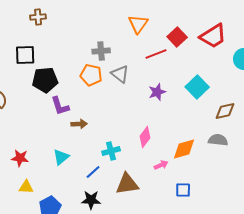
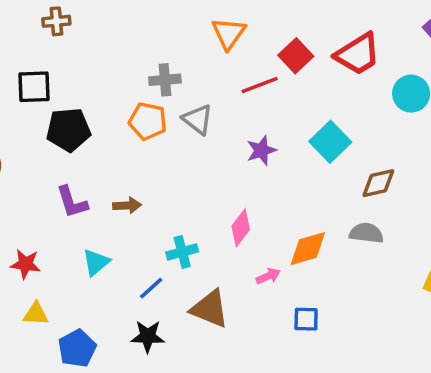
purple L-shape: (60, 106) -> (72, 202), moved
brown triangle: (127, 184) -> (210, 309), turned 30

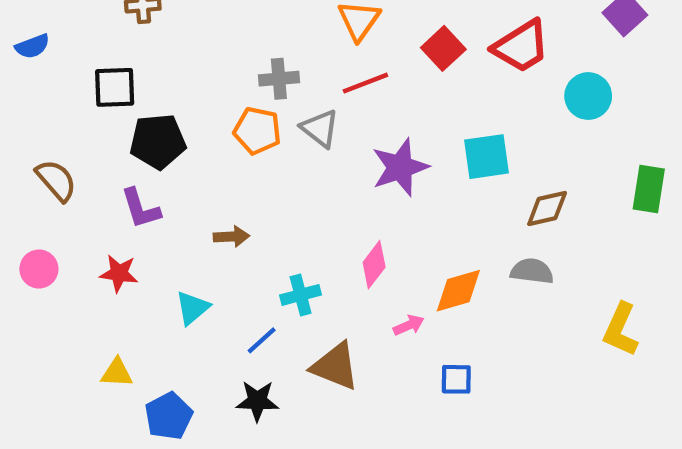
red line: (260, 85) -> (365, 83), moved
cyan square: (330, 142) -> (487, 157), turned 36
purple star: (261, 150) -> (400, 167), size x1.5
purple L-shape: (72, 202) -> (141, 208), moved
red star: (25, 264) -> (119, 273), moved

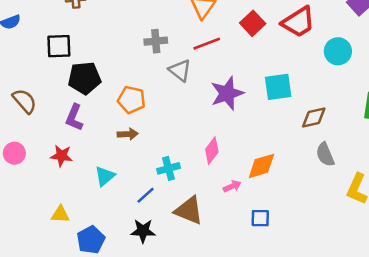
orange pentagon: (257, 131) -> (132, 100), moved
purple L-shape: (141, 208) -> (74, 118), turned 40
gray semicircle: (532, 271) -> (325, 154), moved, turned -120

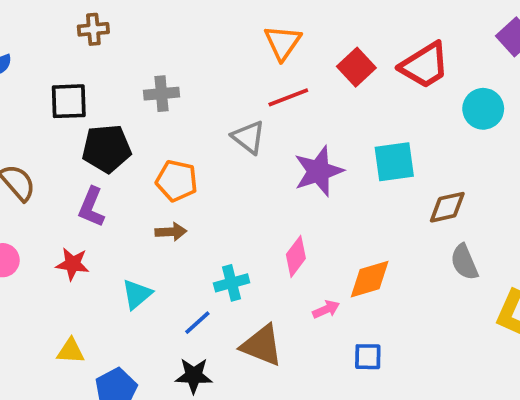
gray cross: (156, 41) -> (162, 94), moved

